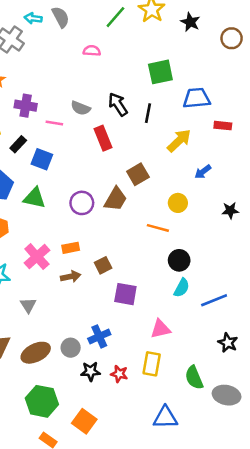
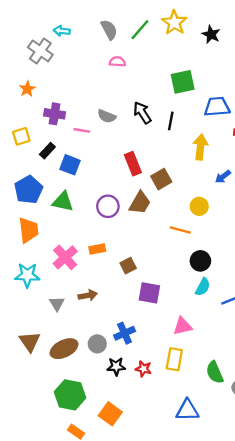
gray semicircle: (61, 17) -> (109, 30), moved
red rectangle: (103, 138) -> (133, 164), moved
yellow arrow: (179, 141) -> (200, 147), turned -40
brown arrow: (71, 277) -> (88, 295), moved

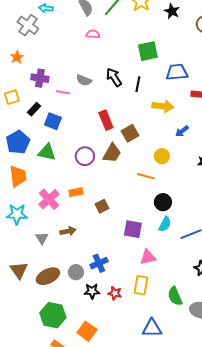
yellow arrow: (200, 147) -> (163, 106), turned 90
purple square: (149, 293) -> (133, 229), moved

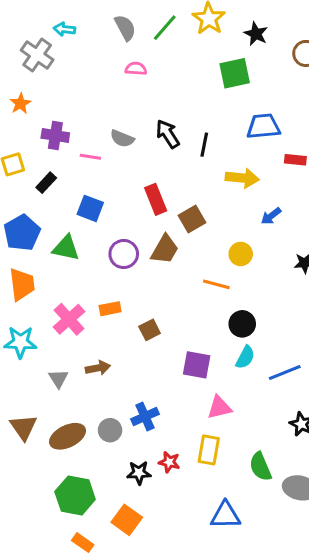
green square: (148, 51) -> (235, 73), moved
blue square: (53, 121) -> (90, 208), moved
black star: (92, 291) -> (139, 473), moved

